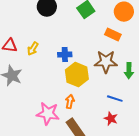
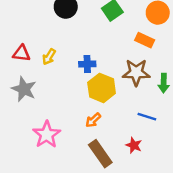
orange arrow: (70, 102) -> (93, 120), turned -144
pink star: (48, 114) -> (47, 135), moved, turned 30
red star: (111, 119) -> (134, 145), moved

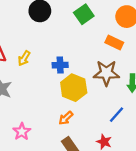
blue line: (147, 117) -> (117, 115), turned -66
pink star: (47, 135) -> (22, 132), size x0.7

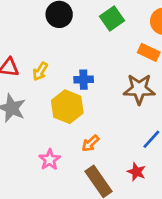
yellow hexagon: (74, 88) -> (67, 107), moved
pink star: (22, 132) -> (50, 160), moved

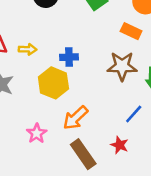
yellow arrow: (40, 71) -> (28, 49), turned -120
orange arrow: (90, 143) -> (75, 118), size x1.5

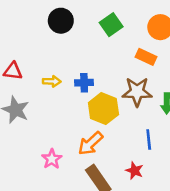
yellow arrow: (28, 49) -> (52, 81), moved
yellow hexagon: (53, 83) -> (103, 109), moved
blue line: (134, 114) -> (149, 140), turned -48

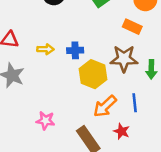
orange arrow: (91, 143) -> (105, 106), moved
pink star: (52, 159) -> (45, 121), turned -30

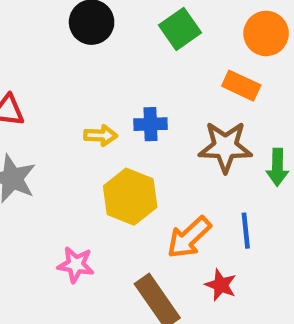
yellow arrow: (45, 49) -> (101, 135), moved
blue cross: (75, 50) -> (150, 124), moved
yellow hexagon: (93, 74) -> (130, 197), moved

